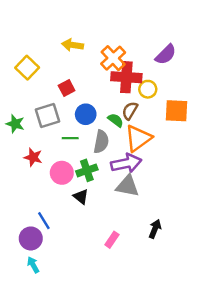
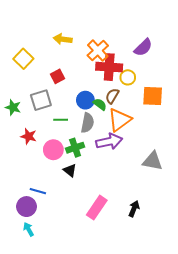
blue circle: (86, 114) -> (85, 100), moved
gray triangle: (127, 186) -> (153, 161), moved
blue line: (44, 221) -> (38, 191), turned -42
black arrow: (155, 229) -> (134, 209), moved
pink rectangle: (112, 240) -> (97, 208), size x1.6

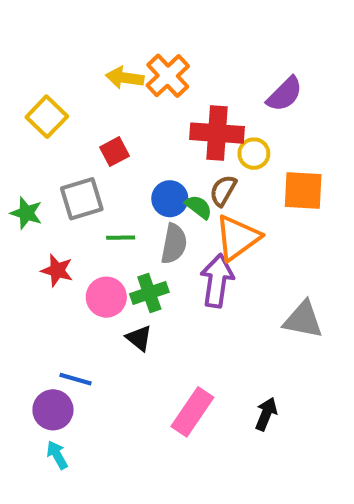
orange cross: (98, 51) -> (168, 76), moved
purple arrow: (109, 141) -> (217, 281), turned -70

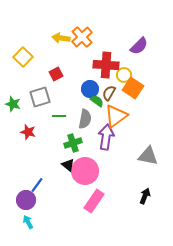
orange square: (303, 190) -> (133, 88), moved, turned 30
blue circle: (170, 199) -> (90, 89), moved
pink circle: (106, 297) -> (85, 171), moved, size x1.4
blue line: (76, 379) -> (37, 185), turned -70
black arrow: (266, 414) -> (145, 196), moved

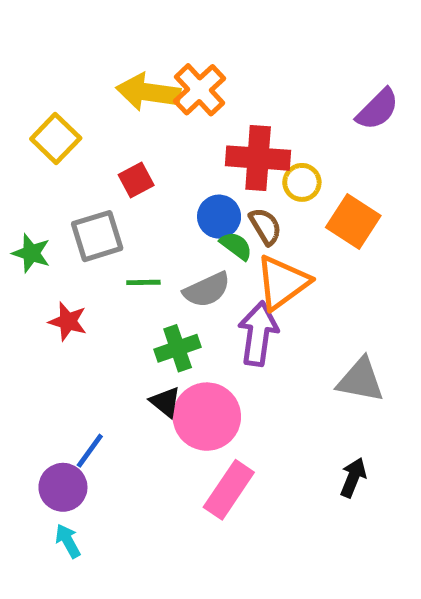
yellow arrow: (61, 38) -> (148, 92), size x1.4
purple semicircle: (139, 46) -> (378, 109), moved
orange square: (133, 88) -> (353, 221), moved
brown semicircle: (109, 93) -> (265, 226), turned 119
gray semicircle: (85, 119) -> (207, 290), turned 54

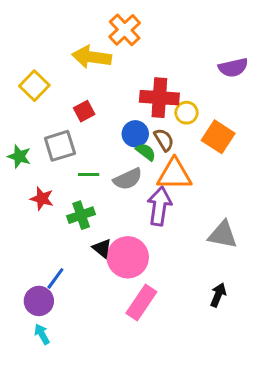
orange cross: (200, 90) -> (125, 30), moved
purple semicircle: (378, 109) -> (233, 68), turned 32
orange triangle: (282, 282) -> (174, 174), turned 36
green cross: (178, 348) -> (81, 215), moved

